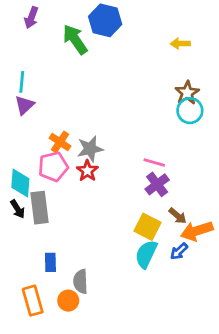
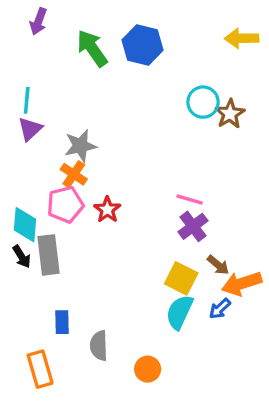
blue hexagon: (105, 20) -> (143, 45), moved
yellow arrow: (180, 44) -> (242, 38), moved, size x1.4
cyan circle: (190, 111) -> (203, 102), moved
gray star: (90, 149) -> (80, 146), moved
orange circle: (68, 301) -> (148, 369), moved

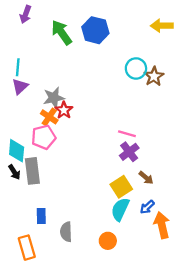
red star: (107, 210) -> (64, 110), moved
yellow square: (181, 278) -> (121, 187), turned 30
orange arrow: (242, 283) -> (162, 225), moved, turned 95
orange circle: (148, 369) -> (108, 241), moved

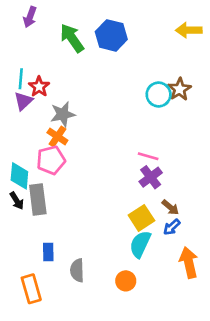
cyan circle: (136, 68) -> (159, 94), moved
red star: (64, 110) -> (39, 87), moved
blue arrow: (147, 207) -> (172, 227), moved

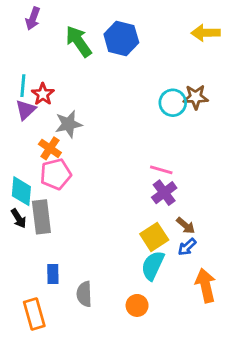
brown star: (180, 89) -> (196, 97), turned 30
orange cross: (57, 137) -> (50, 148), moved

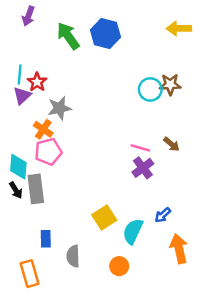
brown arrow: (186, 225) -> (171, 144), moved
yellow square: (154, 237) -> (104, 218), moved

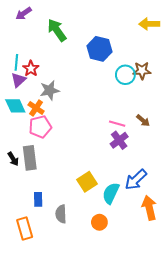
purple arrow: (28, 16) -> (24, 14), turned 35
blue hexagon: (105, 33) -> (99, 49), moved
cyan diamond: (18, 167) -> (15, 106), moved, turned -30
blue arrow: (163, 215) -> (136, 180), size x1.6

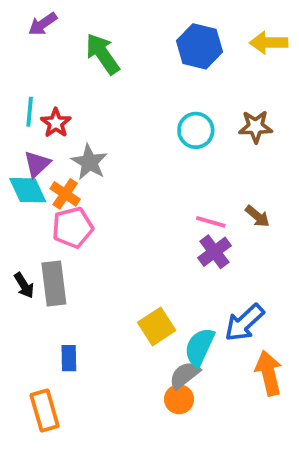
blue hexagon: (99, 49) -> (200, 46), moved
cyan circle: (125, 75) -> (196, 130), moved
purple triangle: (18, 80) -> (37, 164), moved
gray star: (50, 90) -> (89, 162), turned -30
gray semicircle: (61, 214) -> (185, 375), moved, turned 54

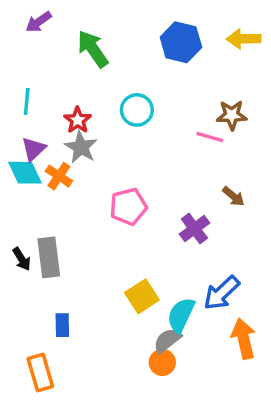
red star: (56, 123) -> (78, 120), moved
cyan circle: (196, 130) -> (137, 110), moved
pink line: (211, 222) -> (210, 137), moved
pink pentagon: (73, 227) -> (128, 207), moved

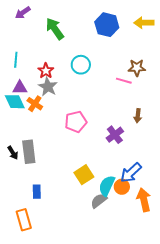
purple triangle: (34, 149) -> (20, 88), turned 42
brown arrow: (233, 196) -> (138, 116), turned 56
orange circle: (162, 362) -> (122, 187), moved

